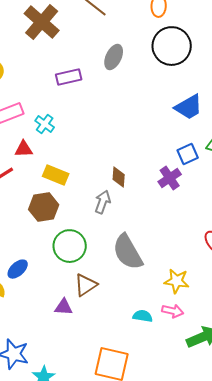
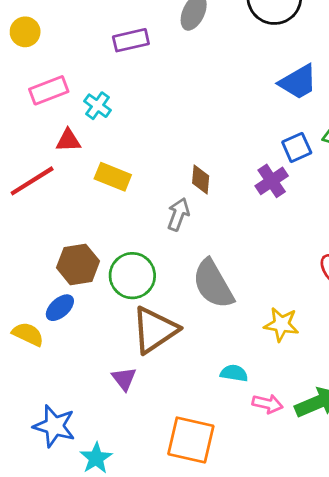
brown hexagon: (44, 207) -> (78, 264), moved
brown triangle: (86, 285) -> (155, 330), size x1.5
purple triangle: (64, 307) -> (124, 379), moved, turned 48
pink arrow: (173, 311) -> (267, 404), moved

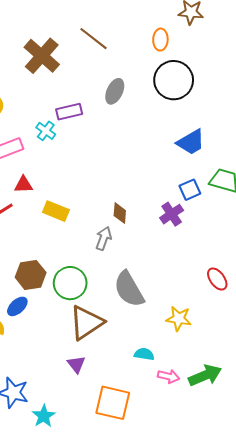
cyan cross: (98, 106) -> (46, 131), moved
purple triangle: (124, 379) -> (76, 364), moved

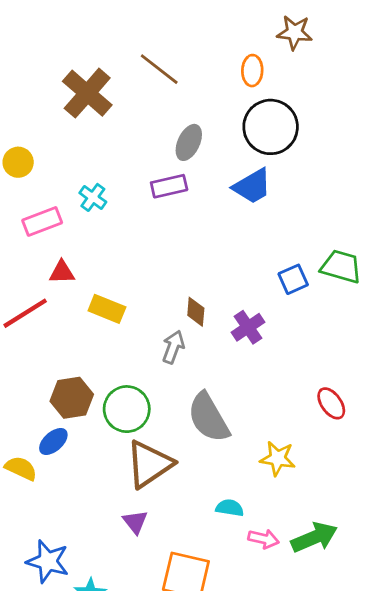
purple rectangle: (69, 112) -> (169, 186), moved
blue trapezoid: (191, 142) -> (252, 186), moved
purple cross: (172, 214) -> (248, 327), moved

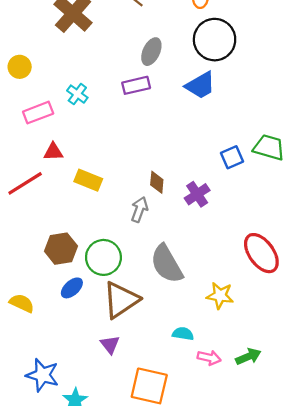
red ellipse: (331, 403) -> (261, 253), size x1.6
blue ellipse: (53, 441) -> (72, 288), moved
green arrow: (314, 537) -> (248, 357), size x0.7

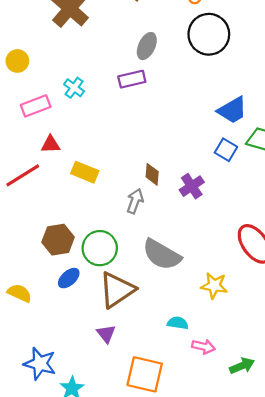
blue trapezoid: (200, 85) -> (232, 110), moved
blue square: (232, 157) -> (226, 150), turned -35
gray semicircle: (167, 264) -> (162, 255), turned -30
green arrow: (248, 357) -> (242, 366), moved

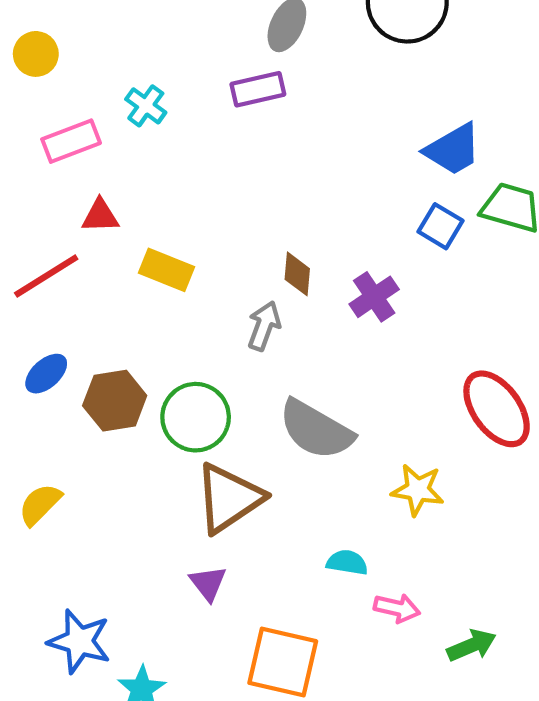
blue ellipse: (69, 278) -> (46, 374), moved
yellow semicircle: (20, 293) -> (40, 504), turned -70

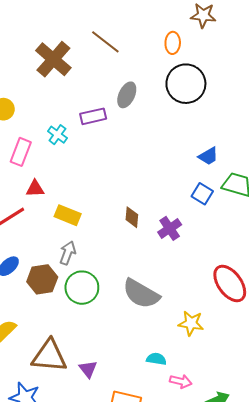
purple rectangle: (258, 89) -> (93, 116), moved
pink rectangle: (71, 141) -> (21, 152), turned -48
blue trapezoid: (453, 149) -> (208, 156), size x0.7
gray arrow: (264, 326) -> (68, 253), moved
brown triangle: (229, 498) -> (49, 356), moved, turned 39

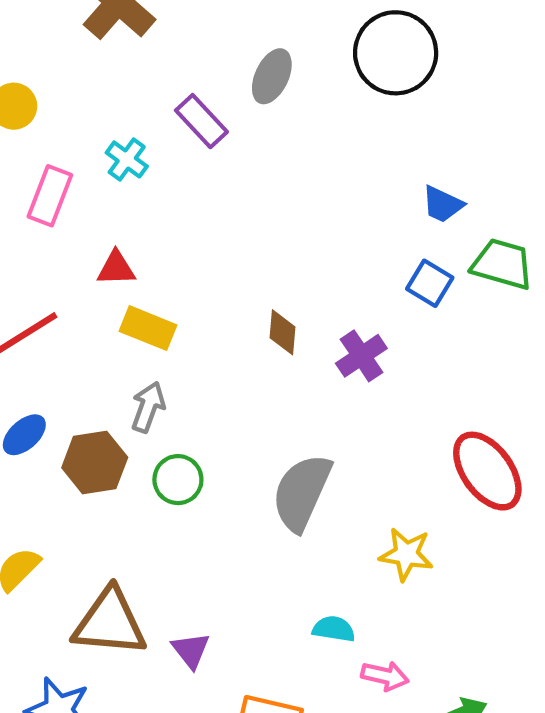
purple rectangle: (93, 116) -> (201, 121), turned 60
blue trapezoid: (208, 156) -> (443, 204), turned 55
red triangle: (35, 189) -> (116, 268), moved
green circle: (82, 288) -> (178, 480), size x0.7
gray semicircle: (141, 294) -> (302, 492), turned 84

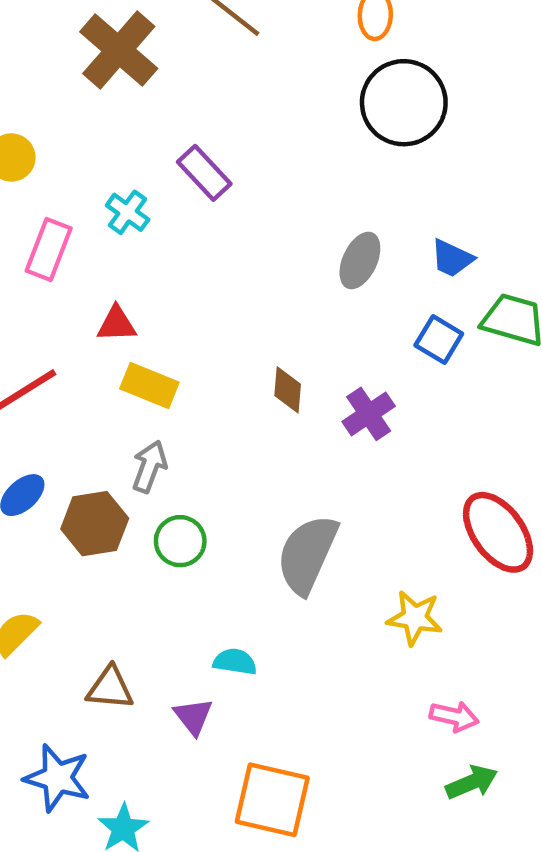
gray ellipse: (272, 76) -> (360, 261), moved
brown triangle: (110, 623) -> (110, 688), size x0.6
cyan semicircle: (334, 629) -> (235, 662), moved
pink arrow: (385, 676) -> (454, 716), moved

